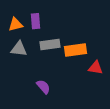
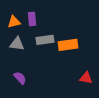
red triangle: (96, 68) -> (86, 78), moved
purple semicircle: (43, 87) -> (20, 78), moved

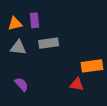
orange rectangle: (68, 45) -> (92, 66), moved
red triangle: (86, 78) -> (77, 84), moved

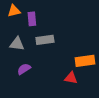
orange triangle: (15, 24) -> (14, 11), moved
purple semicircle: (21, 84) -> (24, 69), moved, turned -80

